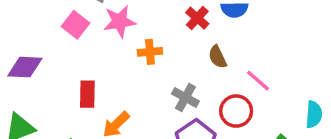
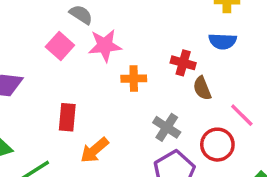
red cross: (197, 18) -> (183, 63), moved, turned -30

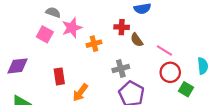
gray cross: (167, 127) -> (121, 68), turned -35
red circle: (217, 145) -> (170, 72), moved

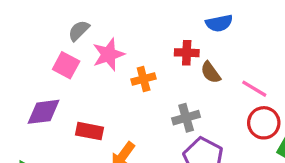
gray semicircle: (53, 12) -> (79, 31), turned -64
purple diamond: (17, 66) -> (43, 112), moved
red rectangle: (59, 76) -> (89, 131), turned -70

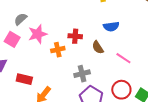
blue semicircle: (219, 23) -> (111, 26), moved
red cross: (187, 53) -> (75, 36), moved
red circle: (264, 123) -> (121, 90), moved

